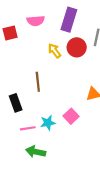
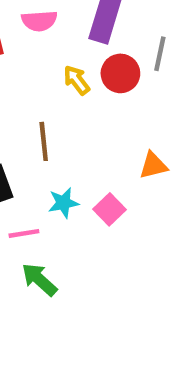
cyan star: (48, 123) -> (63, 203), moved
green arrow: (36, 152) -> (39, 280), turned 30

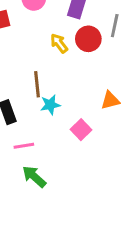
cyan star: (63, 203) -> (50, 105), moved

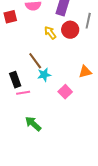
brown line: (37, 84) -> (35, 61), turned -30
pink line: (24, 146) -> (23, 93), moved

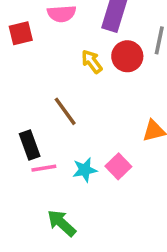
cyan star: (44, 75) -> (85, 170), moved

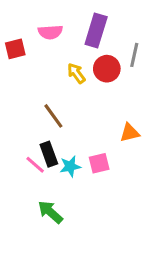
black rectangle: (30, 145) -> (49, 154), moved
pink square: (118, 166) -> (99, 163), turned 30
pink line: (44, 168) -> (35, 165), turned 50

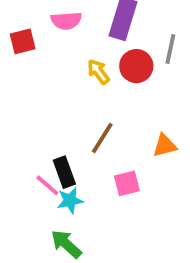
brown line: (53, 116) -> (102, 138), moved, turned 68
cyan star: (70, 166) -> (70, 200), moved

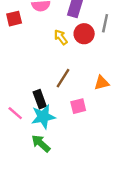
pink line: (47, 185) -> (15, 113), moved
cyan star: (70, 200) -> (43, 117), size x1.5

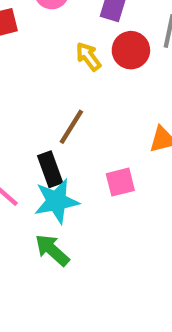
brown line: (63, 78) -> (71, 127), moved

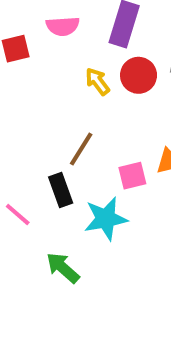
pink square: (120, 182) -> (132, 176), moved
cyan star: (56, 201) -> (106, 219), moved

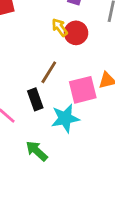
red circle: (139, 75) -> (76, 33), moved
pink square: (132, 176) -> (83, 90), size x1.5

